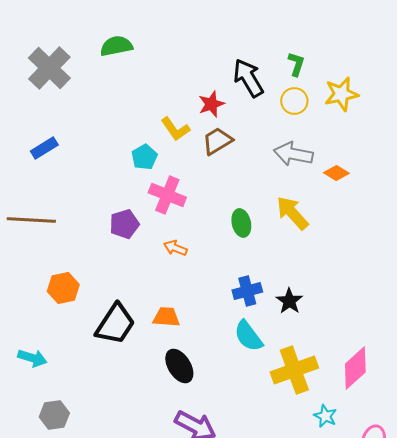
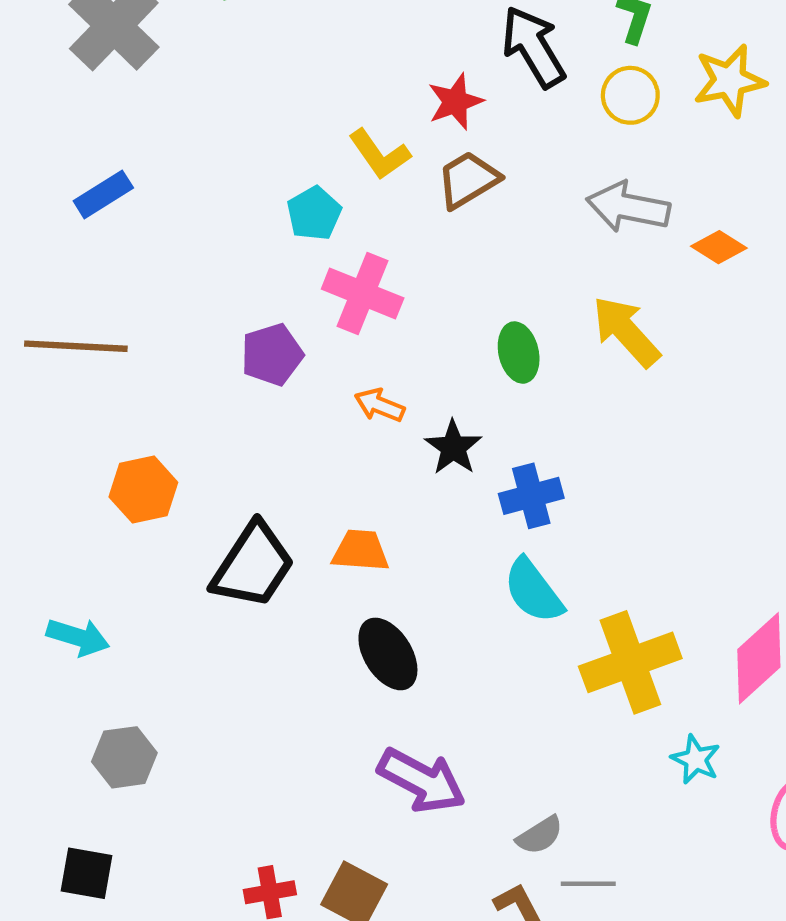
black star: (289, 301) -> (453, 447), moved

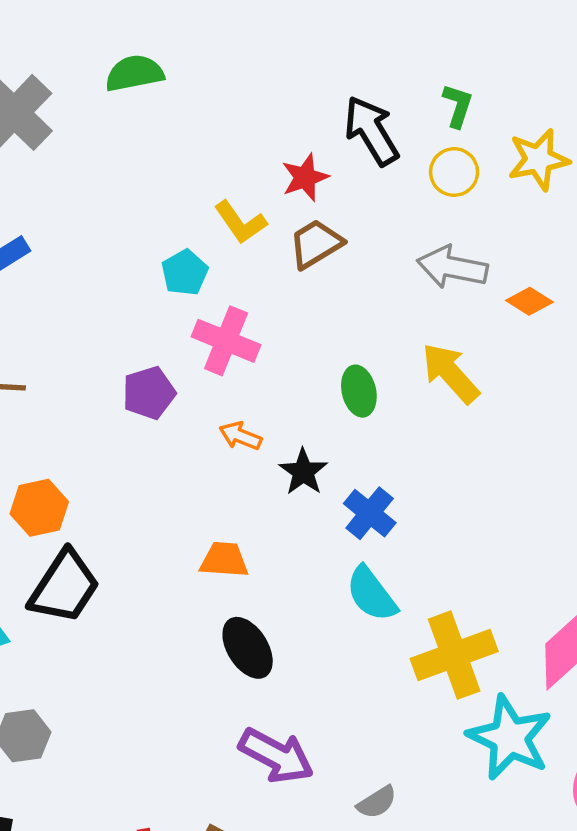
blue cross: (531, 496) -> (370, 513), turned -36
black trapezoid: (253, 565) -> (64, 587), moved
cyan star: (696, 759) -> (510, 738), size x2.0

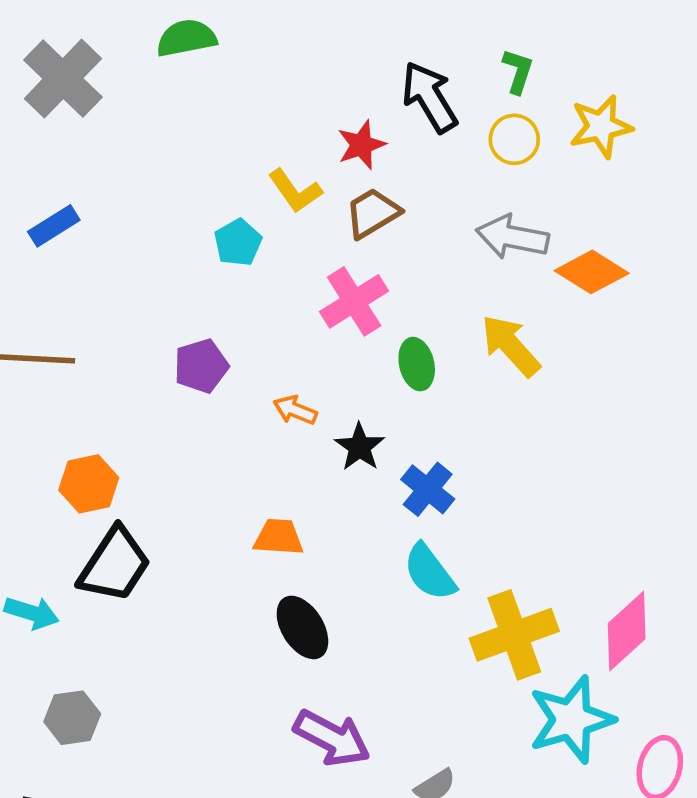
orange diamond: (529, 301) -> (592, 272), size x1.5
pink cross: (226, 341) -> (354, 301), moved, turned 36
cyan star: (510, 738) -> (571, 720), turned 30

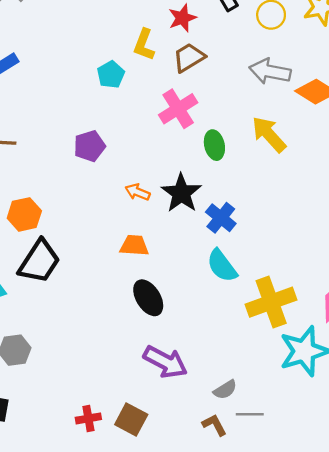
yellow L-shape: (295, 191) -> (144, 45), turned 56
orange arrow: (295, 410) -> (138, 192), moved
black star: (360, 447) -> (181, 193), size x1.4

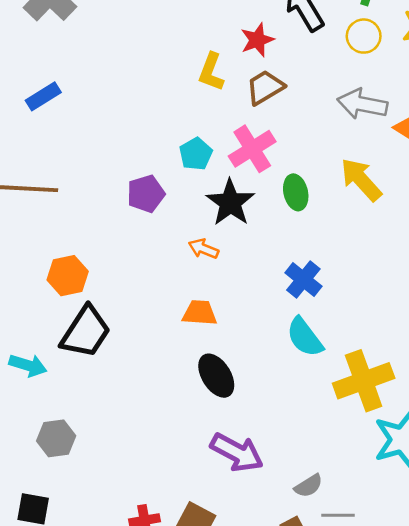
cyan pentagon: (111, 75) -> (196, 154), moved
black star: (181, 193) -> (230, 203), moved

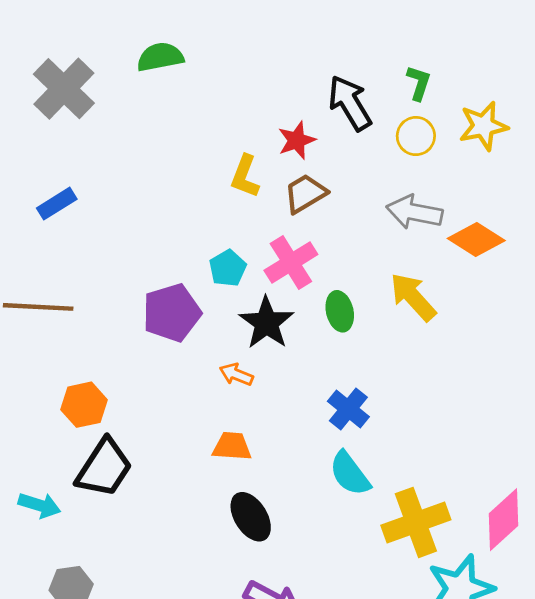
purple pentagon: (146, 194) -> (172, 313), size x1.4

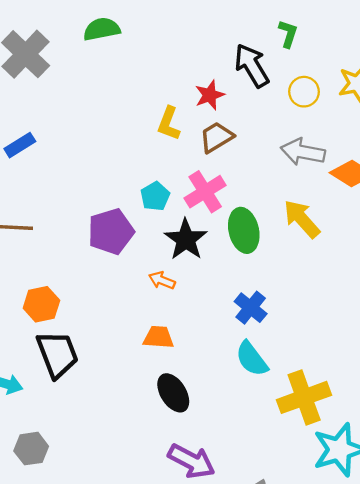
green L-shape: (419, 83) -> (288, 34), moved
green ellipse: (340, 311) -> (244, 230), size x1.4
black trapezoid: (104, 468) -> (57, 354), turned -54

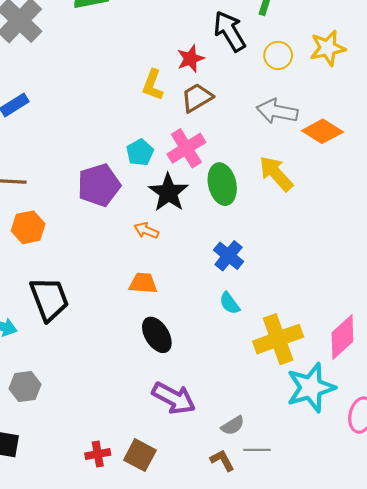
orange hexagon: (41, 304) -> (28, 227), moved
cyan semicircle: (252, 359) -> (230, 303), size x0.7

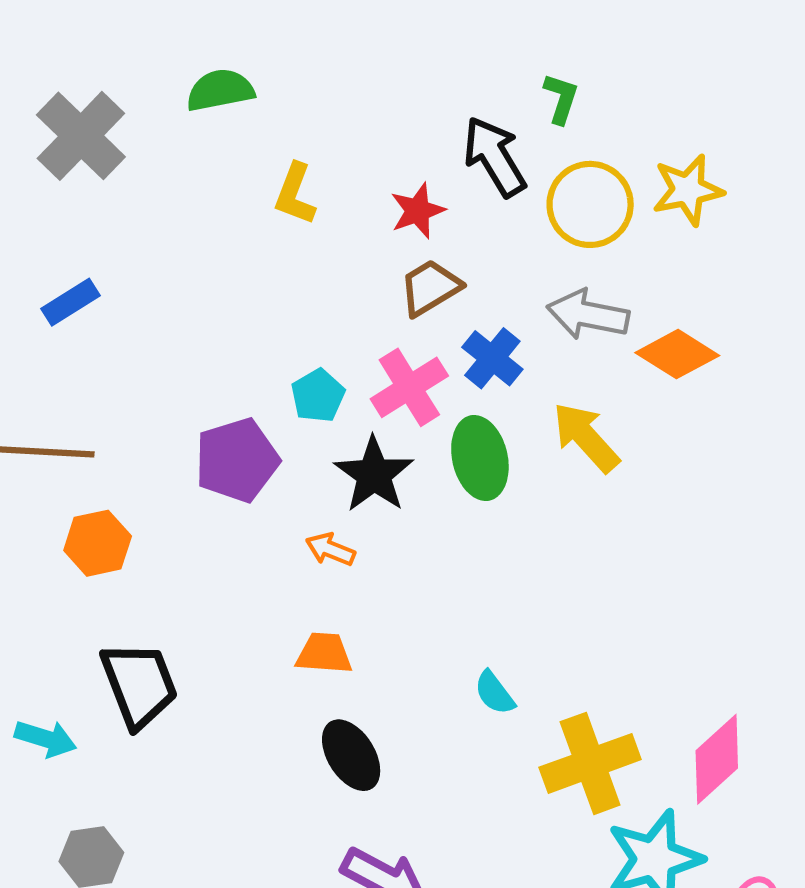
yellow circle: (278, 55) -> (590, 204), size x1.5
yellow L-shape: (153, 85) -> (295, 194), moved
blue cross: (229, 256) -> (492, 358), moved

